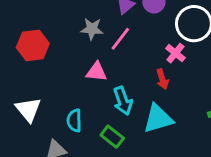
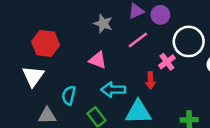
pink line: (120, 39) -> (138, 40), moved
red hexagon: (33, 45) -> (46, 43), moved
cyan arrow: (123, 101) -> (113, 90), turned 95

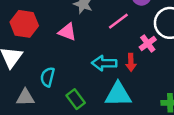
pink triangle: (98, 60) -> (67, 32), moved
cyan arrow: (113, 90) -> (104, 63), moved

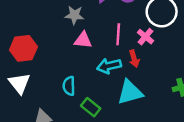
pink line: (118, 21) -> (118, 34), moved, turned -35
pink triangle: (67, 32) -> (83, 40), moved
cyan semicircle: (47, 77) -> (69, 86), moved

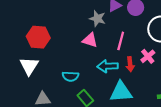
gray star: (74, 15) -> (97, 19), moved
pink cross: (146, 37) -> (148, 56), moved
cyan semicircle: (69, 86) -> (70, 76), turned -98

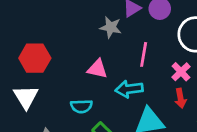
pink triangle: (90, 40) -> (97, 69), moved
red arrow: (130, 64) -> (180, 98), moved

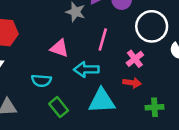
red arrow: (180, 98) -> (132, 83), turned -78

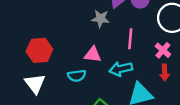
cyan semicircle: (41, 81) -> (77, 76), moved
red arrow: (132, 83) -> (165, 72), turned 91

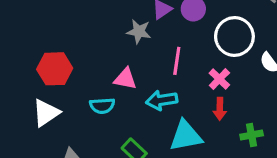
white triangle: (35, 84) -> (46, 113), turned 30

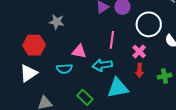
gray star: (139, 32) -> (57, 22), moved
green cross: (252, 135) -> (165, 76), moved

